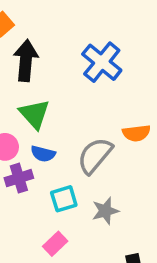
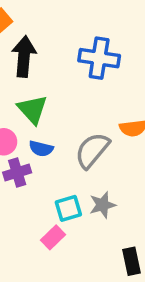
blue cross: (102, 62) -> (99, 58), turned -30
cyan square: (64, 199) -> (68, 208), moved

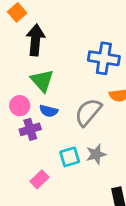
blue cross: (99, 58) -> (104, 58), moved
pink rectangle: (53, 237) -> (39, 179), moved

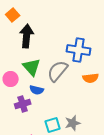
pink circle: (20, 106) -> (11, 79), moved
gray semicircle: (88, 112) -> (58, 71), moved

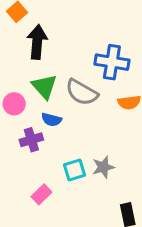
gray semicircle: (58, 71) -> (82, 92), turned -100

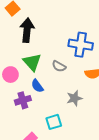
gray semicircle: (82, 92) -> (59, 66), size x0.6
blue semicircle: (52, 120) -> (37, 86), turned 40
gray star: (103, 167) -> (74, 98), moved

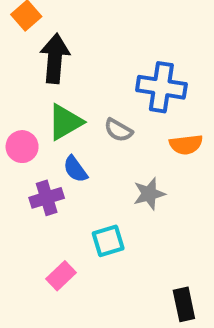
green triangle: (32, 62) -> (65, 122), turned 42

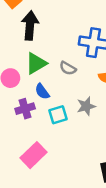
cyan square: (108, 241) -> (58, 115), moved
pink rectangle: (61, 276) -> (34, 155), size x1.5

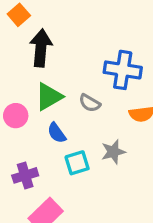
purple cross: (25, 109) -> (25, 175), moved

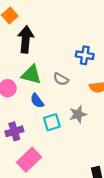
blue cross: (123, 70) -> (85, 55), size x0.7
green triangle: (49, 97) -> (31, 75), turned 45

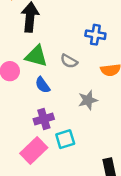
cyan square: (52, 122) -> (65, 139), moved
purple cross: (14, 131) -> (44, 119), moved

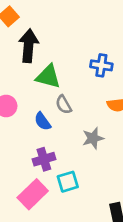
green triangle: (36, 56) -> (48, 77), moved
gray semicircle: (69, 61) -> (64, 105), moved, turned 30

